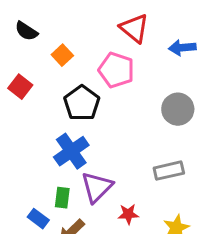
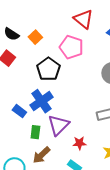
black semicircle: (26, 31) -> (11, 34), moved
blue rectangle: (38, 219) -> (19, 111), moved

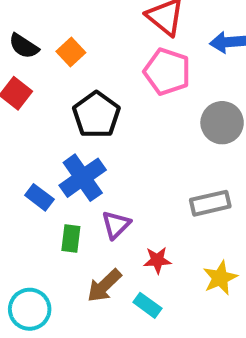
pink pentagon: (71, 47) -> (167, 72), moved
purple triangle: (58, 125) -> (116, 225), size x0.7
brown arrow: (41, 155) -> (104, 286), moved

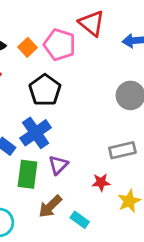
pink pentagon: (167, 72) -> (60, 45), moved
green rectangle: (71, 239) -> (28, 174), size x1.5
red star: (157, 260) -> (101, 182), moved

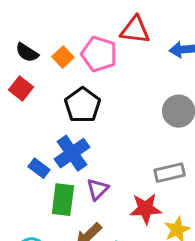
red triangle: (92, 23) -> (135, 30), turned -32
red star: (101, 182) -> (146, 209), size x1.5

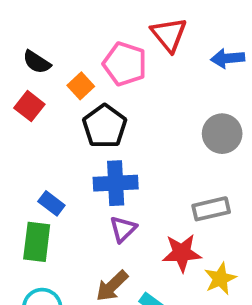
red triangle: (135, 30) -> (169, 34), turned 44
orange square: (63, 57) -> (81, 86), moved
blue cross: (72, 153) -> (116, 183), moved, turned 32
green rectangle: (63, 200) -> (37, 242), moved

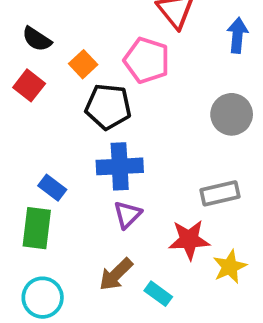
blue arrow: (228, 58) -> (237, 35), turned 100
pink pentagon: (125, 64) -> (147, 60), moved
black pentagon: (105, 126) -> (108, 107), turned -30

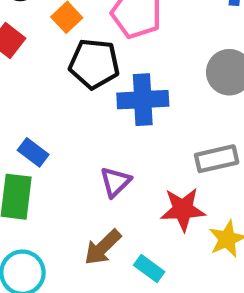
blue cross: (120, 166) -> (143, 100), moved

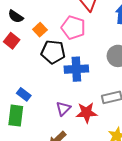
red star: (183, 209) -> (86, 113), moved

